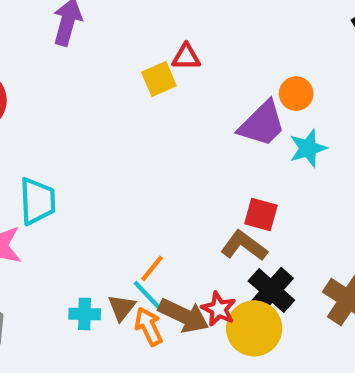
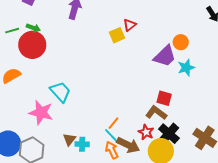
red triangle: (186, 57) -> (130, 25), turned -40
cyan trapezoid: (37, 201) -> (60, 92), turned -40
brown triangle: (122, 308) -> (69, 139), moved
red star: (219, 309) -> (146, 132), moved

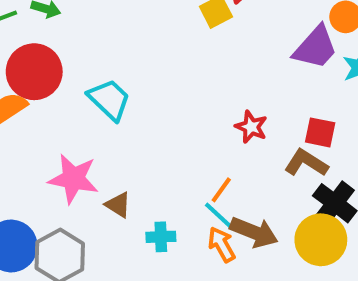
red circle: (32, 45) -> (34, 72), moved
cyan trapezoid: (60, 92) -> (109, 100), moved
red star: (146, 132) -> (251, 127), moved
brown triangle: (69, 139) -> (118, 205), moved, turned -32

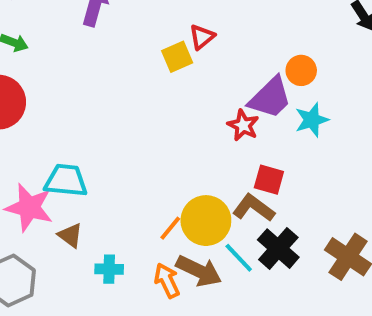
cyan trapezoid: (109, 100) -> (66, 181), moved, turned -42
red star: (251, 127) -> (243, 125), moved
cyan line: (219, 216) -> (239, 258), moved
yellow circle: (321, 240) -> (206, 221), moved

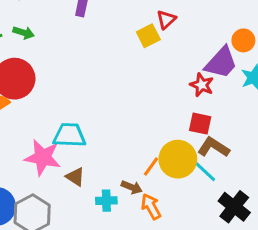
red square: (269, 180) -> (200, 124), moved
black cross: (278, 249) -> (234, 207), moved
cyan line: (239, 258) -> (205, 171), moved
brown arrow: (199, 271) -> (132, 187), moved, size x0.6

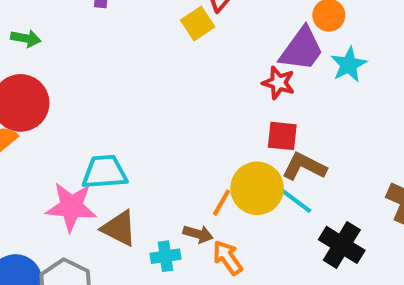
brown triangle: (75, 177) -> (119, 228), size x1.4

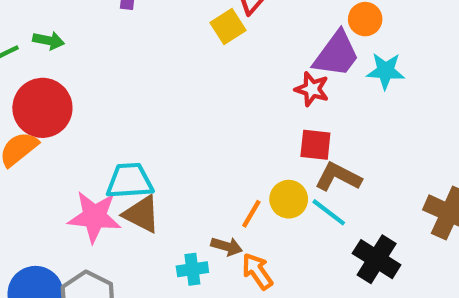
cyan star: (349, 65) -> (385, 71), turned 30
yellow circle: (257, 188) -> (289, 199), size x0.7
brown triangle: (119, 228) -> (142, 214), moved

